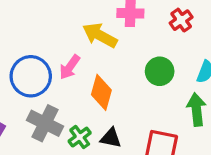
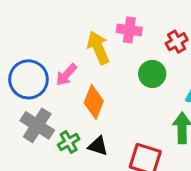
yellow arrow: (100, 35) -> (98, 48), turned 32
green circle: (160, 71) -> (152, 74), moved

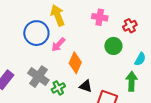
yellow arrow: (98, 48) -> (58, 15), moved
blue circle: (29, 79) -> (36, 33), moved
black triangle: (98, 146) -> (86, 86), moved

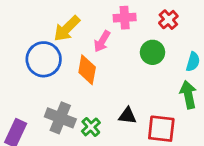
yellow arrow: (58, 15) -> (67, 29), turned -100
pink arrow: (58, 45) -> (102, 41), moved
orange diamond: (75, 63) -> (87, 70), moved

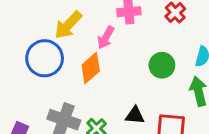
green circle: (153, 52) -> (162, 65), moved
orange diamond: (87, 70) -> (91, 68), turned 40

